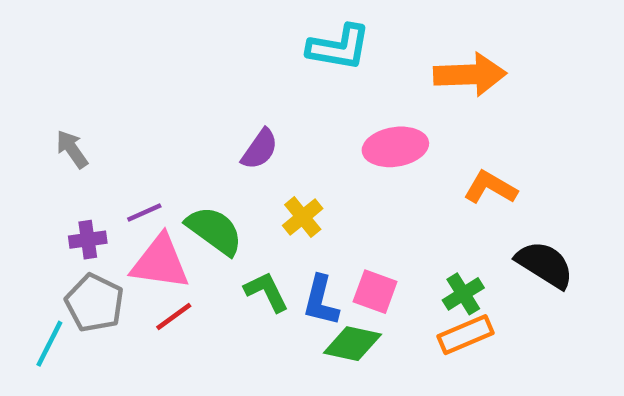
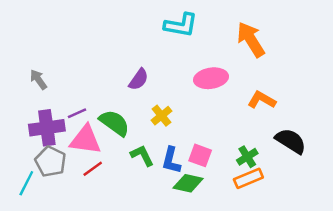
orange arrow: (470, 74) -> (251, 40), turned -120
purple cross: (88, 240) -> (47, 128), size x1.8

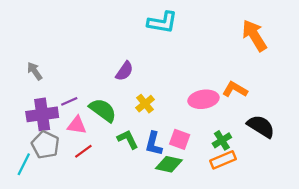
orange arrow: (251, 40) -> (254, 35), moved
pink ellipse: (211, 78) -> (203, 99), moved
pink triangle: (85, 140) -> (77, 125), size x0.7

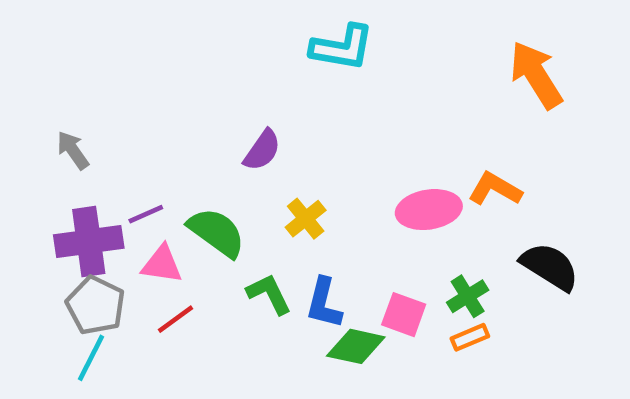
pink square: (180, 139) -> (404, 315), moved
orange rectangle: (223, 160) -> (470, 337), size x0.7
cyan line: (24, 164) -> (91, 358), moved

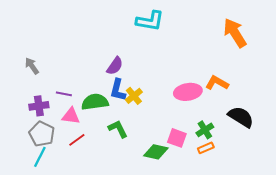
purple line: (146, 214) -> (64, 94), turned 35
green semicircle: (217, 232) -> (95, 102), turned -44
purple cross: (89, 241) -> (39, 106), size x0.7
blue L-shape: (324, 303) -> (118, 90), moved

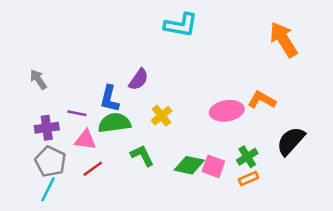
blue L-shape: (118, 90) -> (110, 99), moved
black semicircle: (241, 117) -> (291, 141), turned -80
green diamond: (156, 152) -> (189, 165), moved

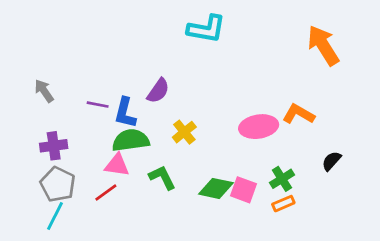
purple line: (77, 113) -> (98, 105), moved
pink triangle: (85, 140) -> (117, 165), moved
black semicircle: (291, 141) -> (331, 161), size x0.6

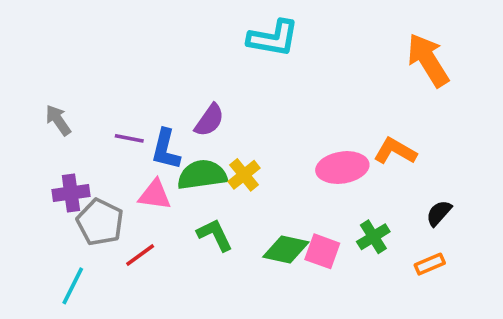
green semicircle: (131, 140) -> (202, 175), moved
pink triangle: (117, 165) -> (155, 195), moved
gray pentagon: (58, 184) -> (100, 222), moved
orange rectangle: (283, 204) -> (430, 264), moved

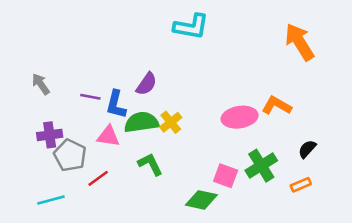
green cross: (373, 237) -> (261, 166), size x1.4
green diamond: (286, 249) -> (201, 200), moved
cyan line: (73, 286) -> (51, 200), turned 48

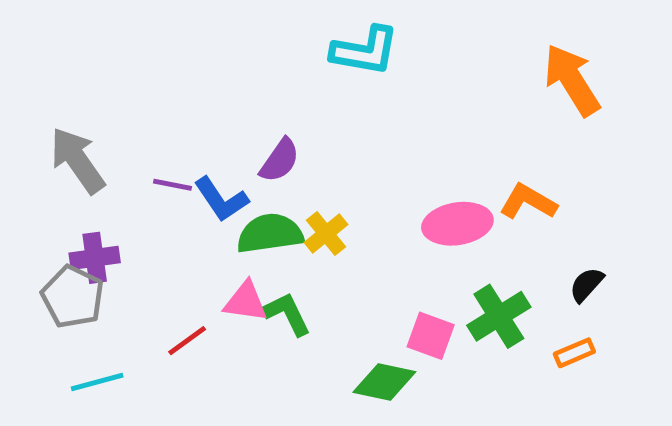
gray arrow: (41, 84) -> (78, 160), size x1.6
blue L-shape: (116, 104) -> (221, 199), turned -48
pink triangle: (108, 136) -> (246, 302), moved
gray pentagon: (70, 155) -> (73, 297), moved

